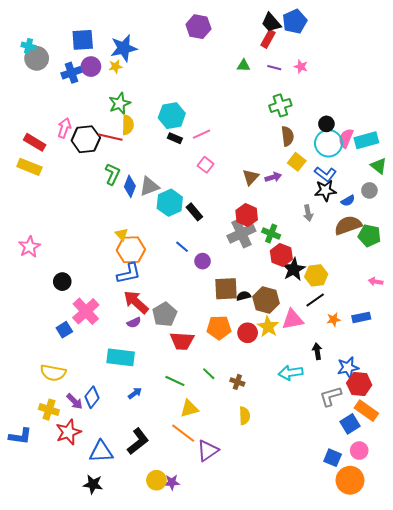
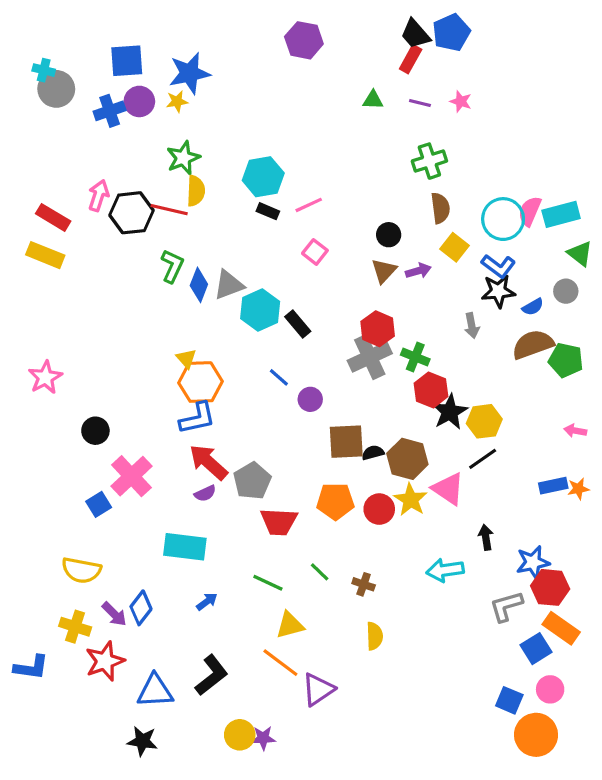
black circle: (326, 124) -> (389, 235), moved
pink triangle: (293, 319) -> (448, 489), turned 45
orange star: (334, 319) -> (578, 489), moved

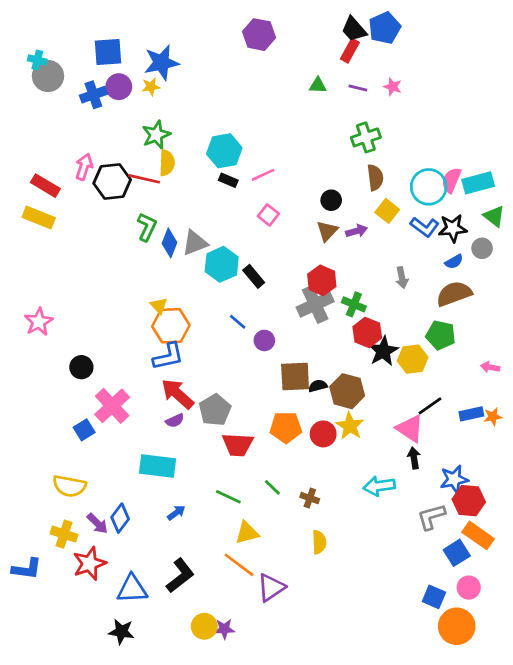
black star: (498, 291) -> (453, 228), moved
green pentagon: (566, 360) -> (441, 335), moved
black line: (483, 459) -> (430, 406), moved
pink triangle: (448, 489) -> (410, 429), moved

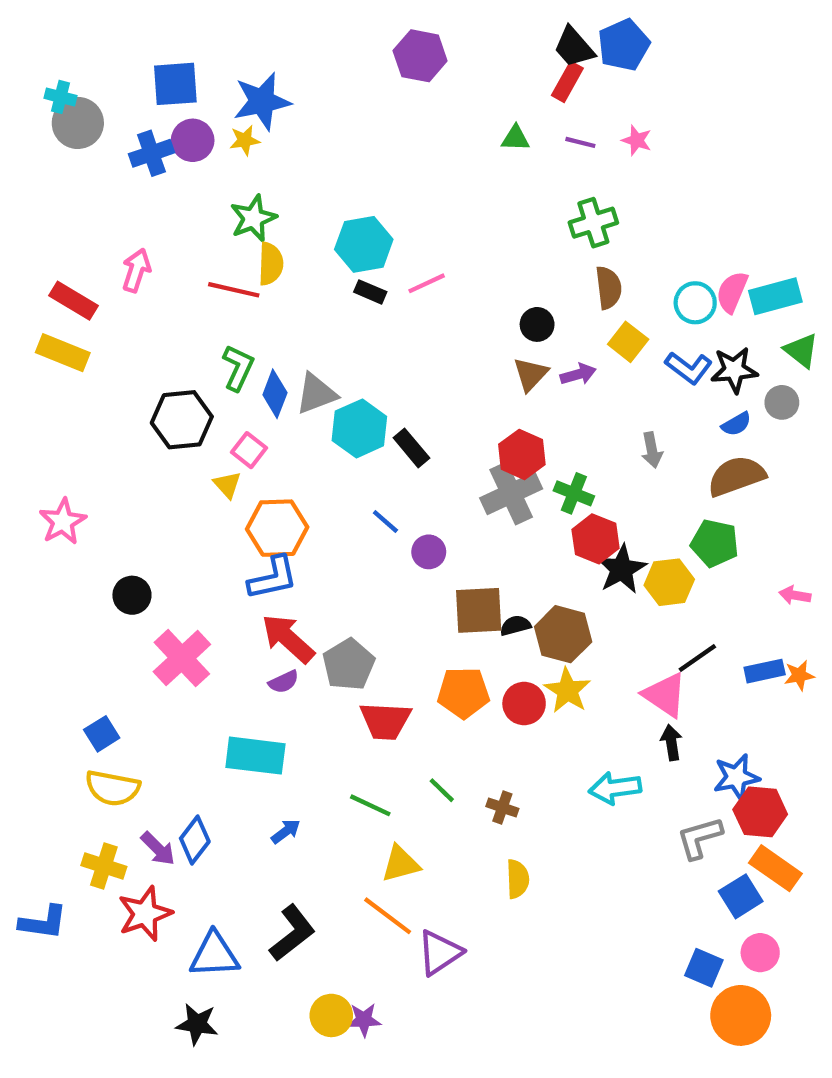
black hexagon: (112, 182) -> (182, 420), moved
cyan circle: (429, 187) -> (695, 303), size x0.7
pink square: (268, 215) -> (249, 450), moved
yellow triangle: (159, 306) -> (227, 485), moved
blue square: (84, 430) -> (102, 734), moved

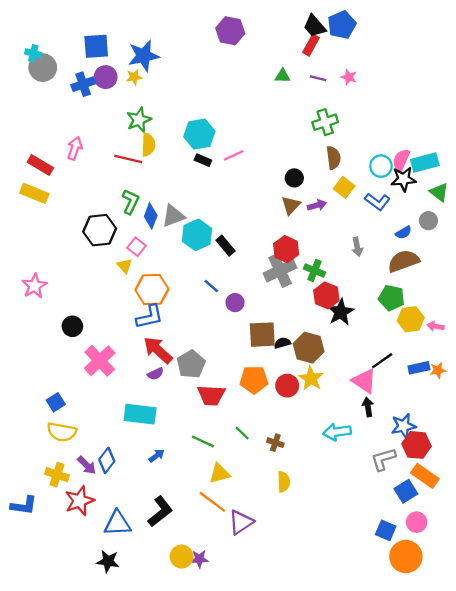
black star: (734, 370) -> (404, 179), moved
yellow hexagon: (669, 582) -> (411, 319), moved

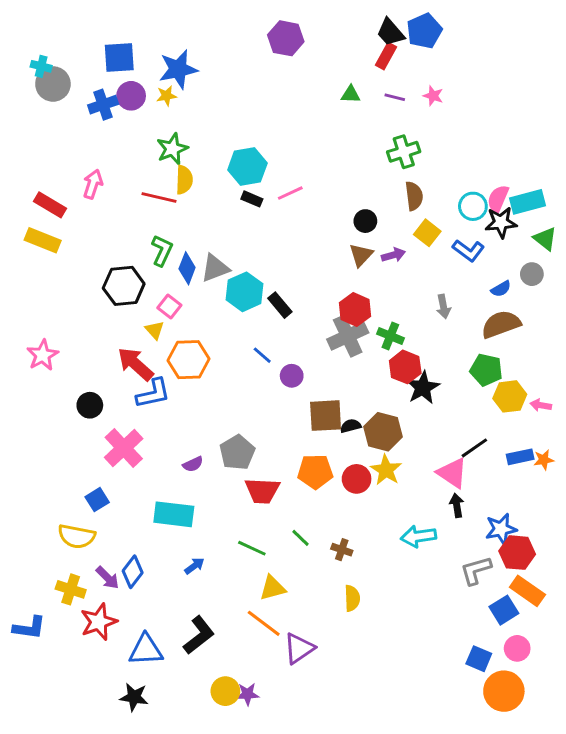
blue L-shape: (150, 317) -> (153, 393), moved
red arrow: (158, 350) -> (135, 364), moved
blue square: (56, 402) -> (97, 500), moved

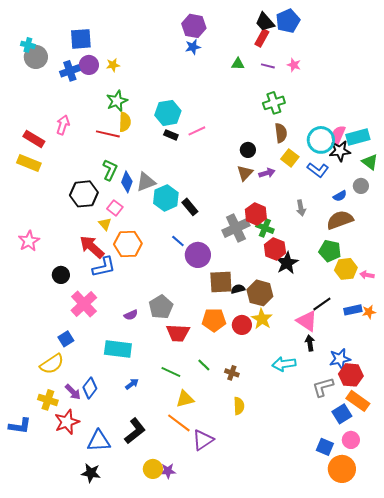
blue star: (178, 69) -> (193, 47), moved, size x0.6
cyan circle: (473, 206) -> (321, 140), size x1.4
red hexagon: (355, 309) -> (256, 214), moved
purple circle: (292, 376) -> (198, 255), size x1.6
yellow semicircle: (77, 536) -> (52, 364), turned -45

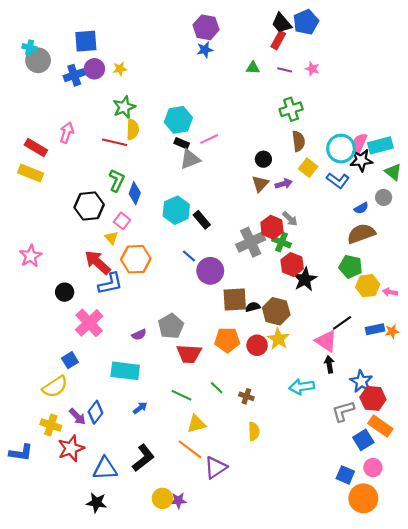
gray triangle: (146, 182) -> (190, 159), moved
gray arrow: (301, 208) -> (290, 219), moved, turned -35
blue star: (340, 359) -> (361, 381), turned -30

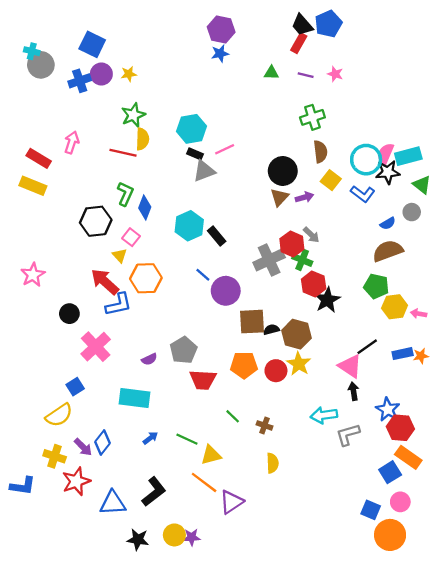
blue square: (86, 41) -> (92, 44), turned 30
black circle: (263, 159) -> (283, 171), size x1.6
green line: (182, 395) -> (187, 439), moved
gray L-shape: (343, 411) -> (348, 435), moved
black star: (96, 503) -> (138, 540), moved

